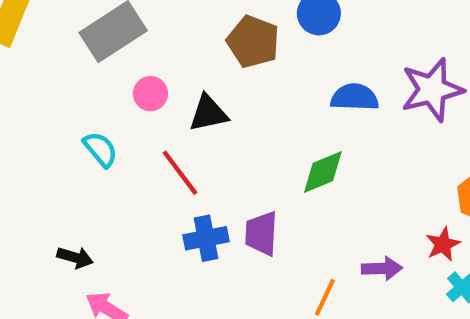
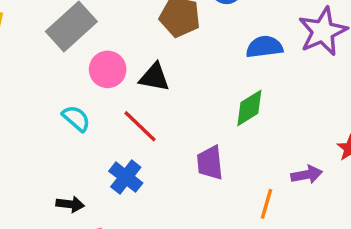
pink circle: (150, 94) -> (108, 69), size x1.4
black triangle: (208, 113) -> (154, 77), turned 32
blue cross: (206, 238) -> (126, 177), moved, turned -32

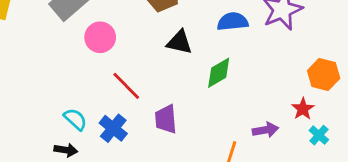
black triangle: (154, 77) -> (179, 42), moved
cyan semicircle: (76, 118) -> (75, 119), moved
purple trapezoid: (210, 163) -> (166, 119), moved

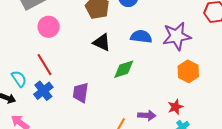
orange hexagon: (324, 74) -> (188, 71), moved
red line: (126, 86) -> (44, 65), moved

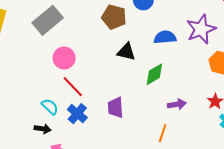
pink circle: (49, 27) -> (64, 58), moved
purple arrow: (147, 115) -> (177, 104), moved

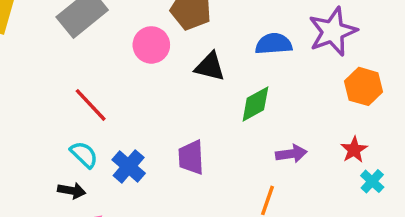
pink circle: (64, 58) -> (151, 45), moved
red line: (73, 87) -> (91, 105), moved

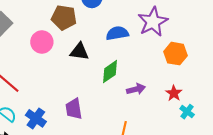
purple arrow: (291, 154) -> (136, 89), moved

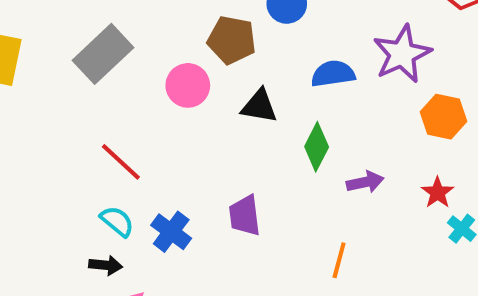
green diamond: (110, 72) -> (317, 147), turned -30

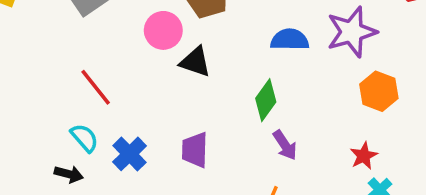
black triangle: (259, 106) -> (195, 62), moved
purple arrow: (365, 182) -> (285, 145), moved, turned 60

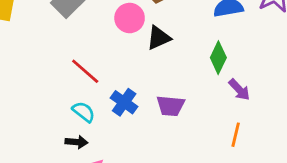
black triangle: (195, 62) -> (159, 38), turned -32
purple trapezoid: (195, 150) -> (170, 106), turned -76
blue cross: (129, 154) -> (124, 102), moved

